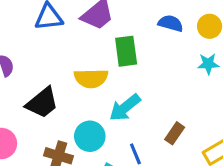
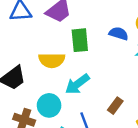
blue semicircle: (171, 23) -> (119, 34), moved

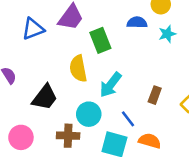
yellow semicircle: (52, 60) -> (78, 69), turned 95

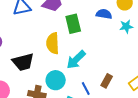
brown rectangle: (155, 95) -> (107, 81), moved
black trapezoid: (45, 97) -> (23, 62), turned 30

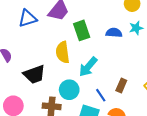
blue semicircle: (104, 14) -> (114, 33), moved

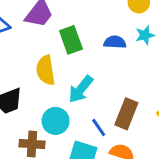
brown rectangle: (121, 86) -> (126, 114), size x1.5

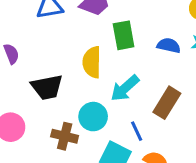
brown rectangle: (126, 114) -> (167, 103), moved

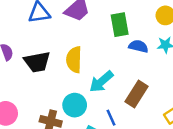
green rectangle: (124, 35) -> (120, 25), moved
black trapezoid: (47, 87) -> (37, 62), moved

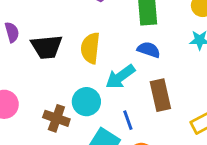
blue semicircle: (138, 46) -> (149, 50), moved
brown rectangle: (136, 94) -> (160, 95), turned -50

